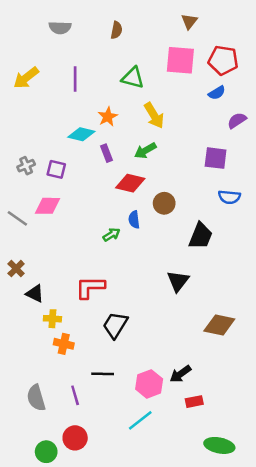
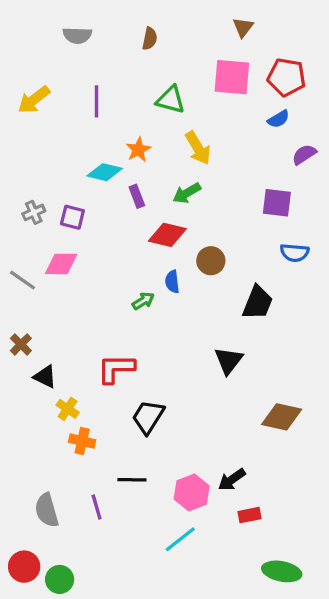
yellow cross: (52, 319) -> (68, 409), turned 30
red circle: (75, 438) -> (24, 567), moved

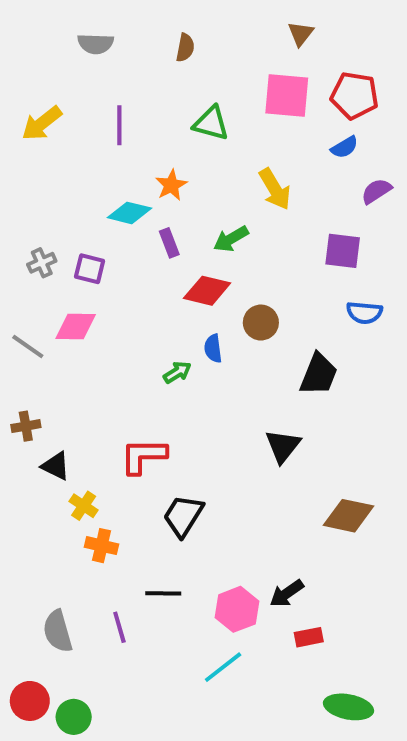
yellow arrow: (198, 148) -> (275, 189), moved
brown cross: (21, 344) -> (26, 426), turned 35

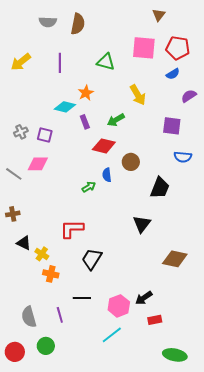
brown triangle: (301, 34) -> (159, 15), moved
brown semicircle: (185, 48) -> (78, 24), moved, size x1.5
black triangle: (56, 466) -> (24, 243), moved
green circle: (74, 717) -> (46, 346), moved

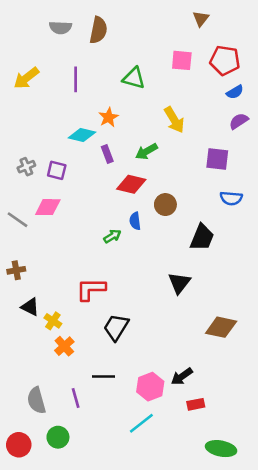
pink square: (144, 48) -> (182, 60), size x0.7
blue semicircle: (173, 74) -> (235, 92), moved
orange cross: (51, 274) -> (64, 346), turned 35

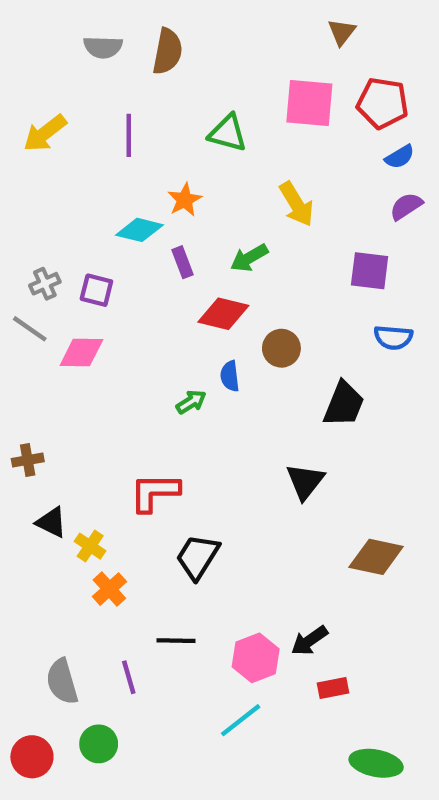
pink square: (182, 60) -> (309, 103), size x1.4
gray line: (17, 220) -> (30, 329), moved

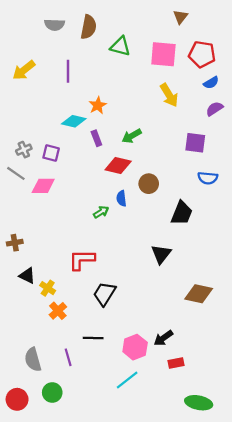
green triangle: (228, 133) -> (120, 46), moved
yellow arrow: (296, 204) -> (169, 95), moved

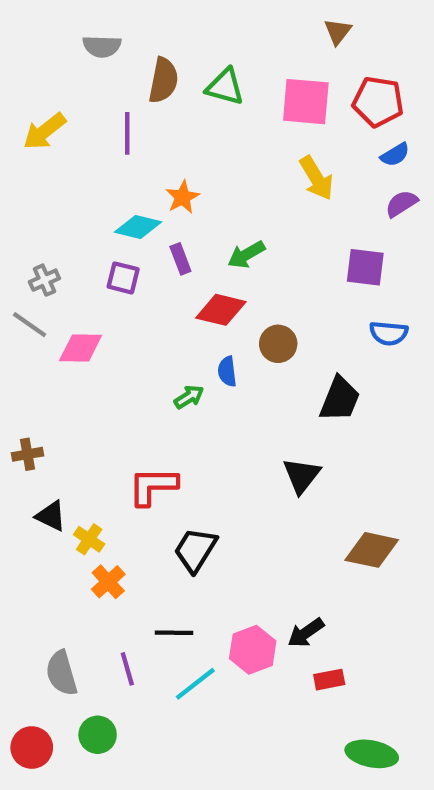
brown semicircle: (89, 27) -> (163, 80), moved
purple square: (51, 153) -> (123, 278), moved
cyan line: (127, 380) -> (195, 684), moved

